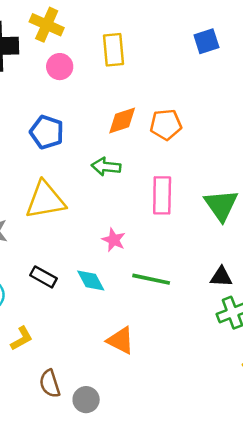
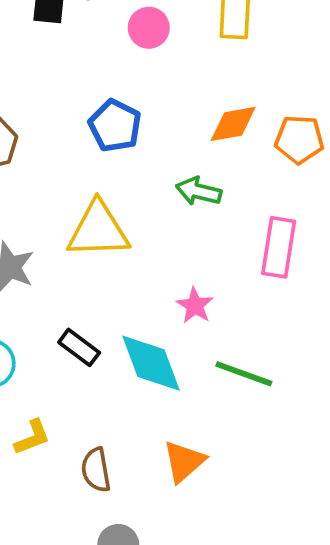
cyan diamond: (91, 281) -> (151, 363), size x1.5
orange triangle: (121, 340) -> (184, 461), turned 44
brown semicircle: (50, 384) -> (96, 470), moved

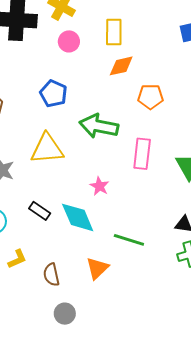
orange diamond: (233, 124) -> (121, 66), moved
green arrow: (199, 191) -> (99, 126), size x1.6
green line: (244, 374) -> (129, 240), moved

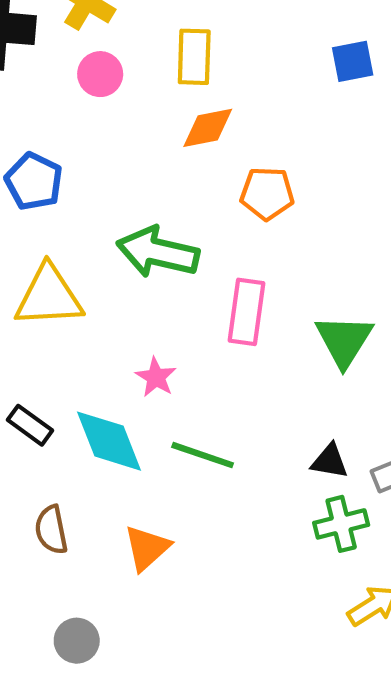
blue pentagon: (53, 94) -> (34, 181), moved
green line: (129, 240) -> (203, 455), moved
brown semicircle: (51, 275) -> (51, 530), moved

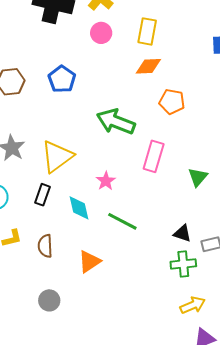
yellow triangle: (49, 296) -> (57, 157), moved, turned -42
green triangle: (344, 341) -> (198, 177), size x0.7
black rectangle: (30, 425) -> (43, 195), turned 65
cyan diamond: (109, 441) -> (79, 208), size x0.7

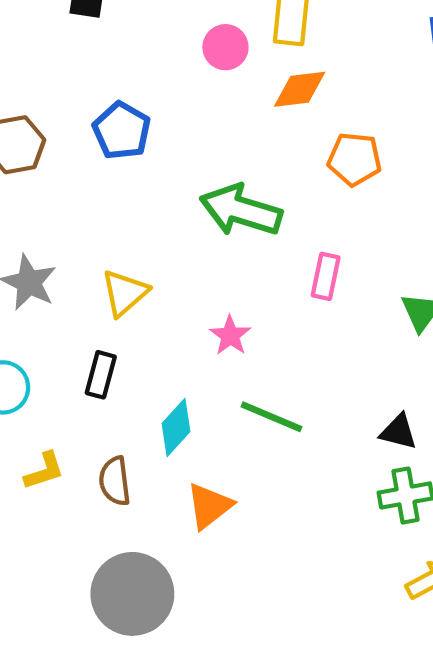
pink circle: (101, 33) -> (225, 47), moved
pink rectangle: (154, 156) -> (326, 276), size x0.7
yellow triangle: (57, 157) -> (125, 293), size x0.7
cyan diamond: (79, 208) -> (176, 427), moved, turned 60
gray circle: (49, 300) -> (132, 594), size x1.8

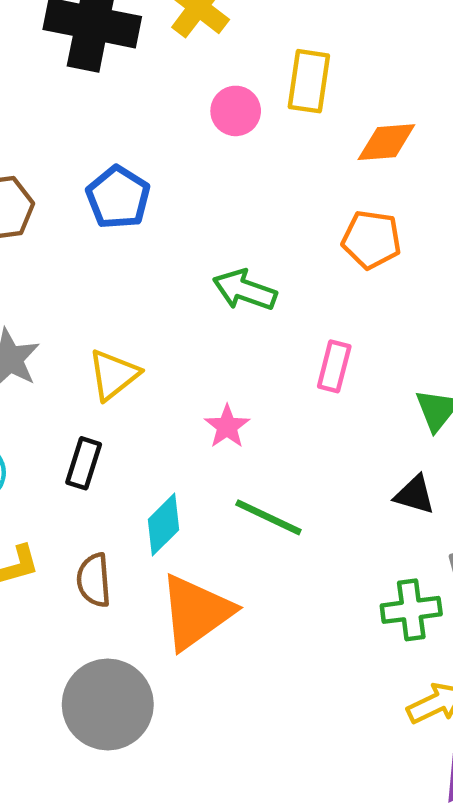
orange diamond: (300, 89) -> (386, 142), moved
green arrow: (241, 210) -> (245, 290), size x0.7
black triangle: (398, 432) -> (415, 495), moved
orange triangle: (209, 506) -> (196, 612), size x1.5

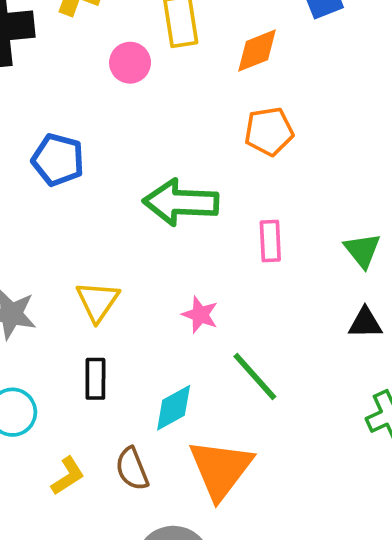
green arrow: (245, 290) -> (181, 202), size x1.4
green line: (268, 517) -> (255, 377), turned 40
cyan diamond: (163, 525) -> (174, 408), turned 33

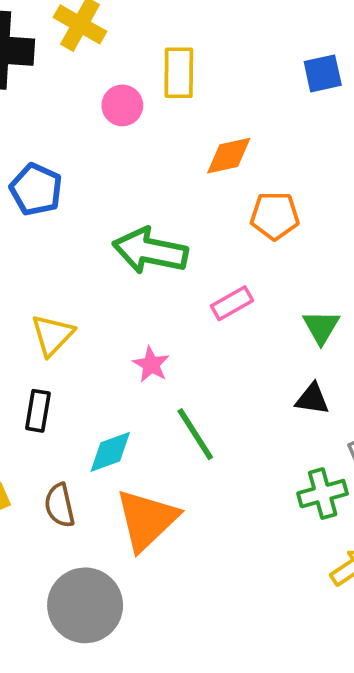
orange diamond: (257, 51) -> (229, 156), moved
orange pentagon: (269, 131) -> (275, 216), moved
pink rectangle: (270, 241) -> (232, 303), turned 54

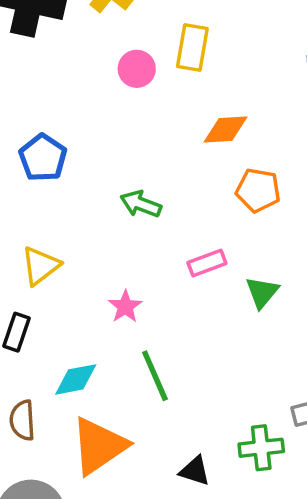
blue pentagon: (36, 189) -> (43, 158), moved
green arrow: (150, 251) -> (141, 204), size x0.6
green triangle: (321, 327) -> (262, 292), moved
black triangle: (312, 399) -> (195, 471), moved

